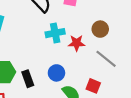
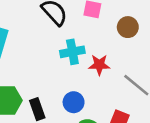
brown circle: (100, 29) -> (128, 27), moved

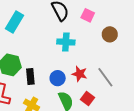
red star: (99, 65) -> (80, 74), moved

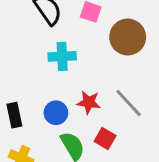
brown circle: (110, 34) -> (128, 37), size x1.5

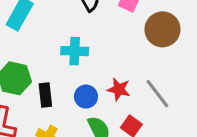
cyan cross: (62, 56) -> (75, 51), moved

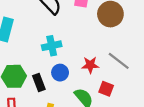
blue circle: (86, 97) -> (60, 73), moved

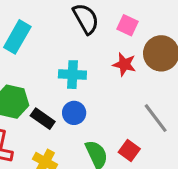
red star: (90, 65) -> (124, 64), moved
black rectangle: (39, 83) -> (43, 119), turned -49

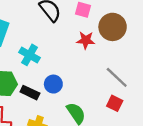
cyan cross: (72, 75) -> (29, 55), moved, turned 36
red square: (129, 151) -> (115, 103), moved

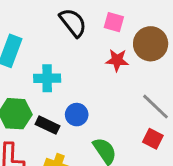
cyan cross: (29, 55) -> (47, 78), turned -30

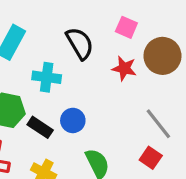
black semicircle: (73, 23) -> (80, 43), moved

